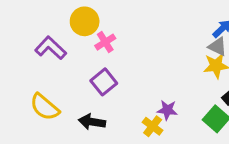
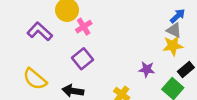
purple star: (167, 110) -> (147, 69), moved

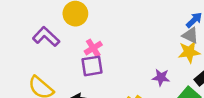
pink cross: (84, 27) -> (93, 48), moved
purple square: (82, 59) -> (92, 66), turned 30

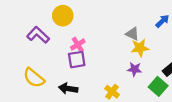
gray triangle: (190, 35) -> (132, 34), moved
yellow star: (189, 52) -> (140, 48), moved

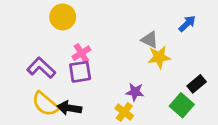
purple L-shape: (38, 35) -> (41, 68), moved
purple star: (135, 69) -> (135, 92), moved
yellow semicircle: (34, 78) -> (45, 104), moved

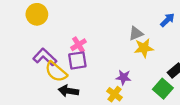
yellow circle: (63, 17) -> (37, 14), moved
gray triangle: (150, 40) -> (136, 33), turned -49
yellow semicircle: (45, 104) -> (56, 72), moved

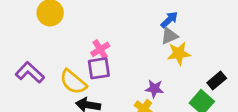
blue arrow: (167, 20) -> (169, 20), moved
purple L-shape: (45, 57) -> (30, 72), moved

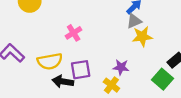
purple square: (99, 68) -> (81, 70), moved
yellow semicircle: (73, 82) -> (50, 61), turned -50

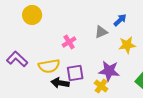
gray triangle: (134, 21) -> (101, 32), moved
purple star: (121, 67) -> (109, 71), size x1.5

